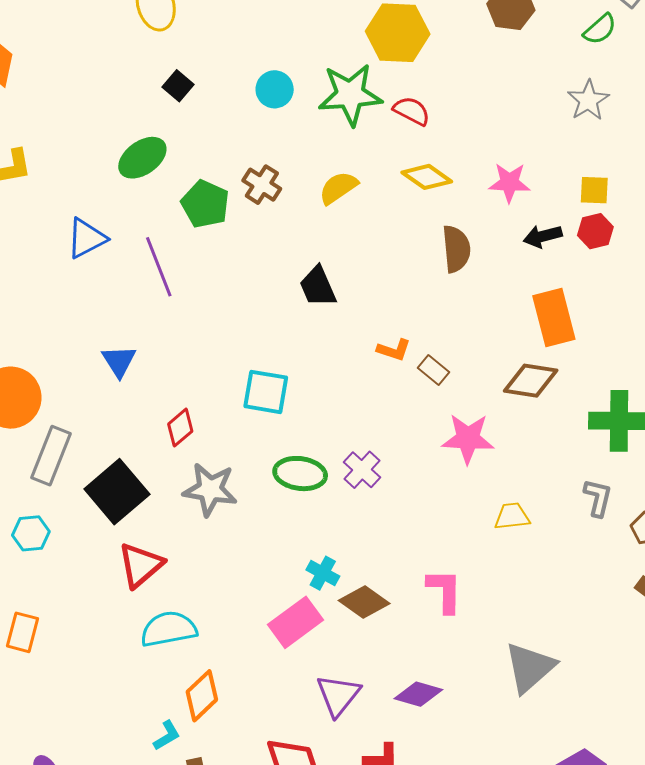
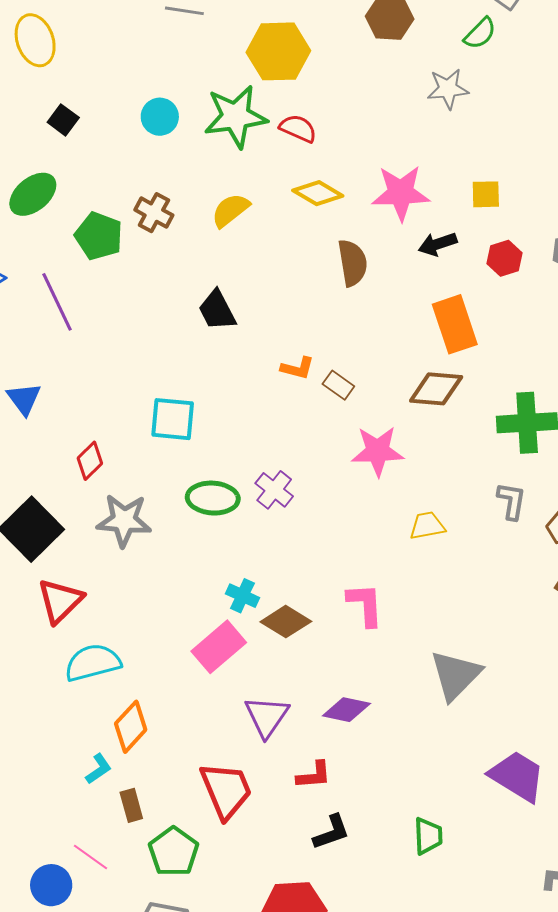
gray star: (588, 100) -> (448, 89), moved, turned 30
pink star: (509, 183) -> (401, 193), size x1.4
red hexagon: (595, 231) -> (505, 258), moved

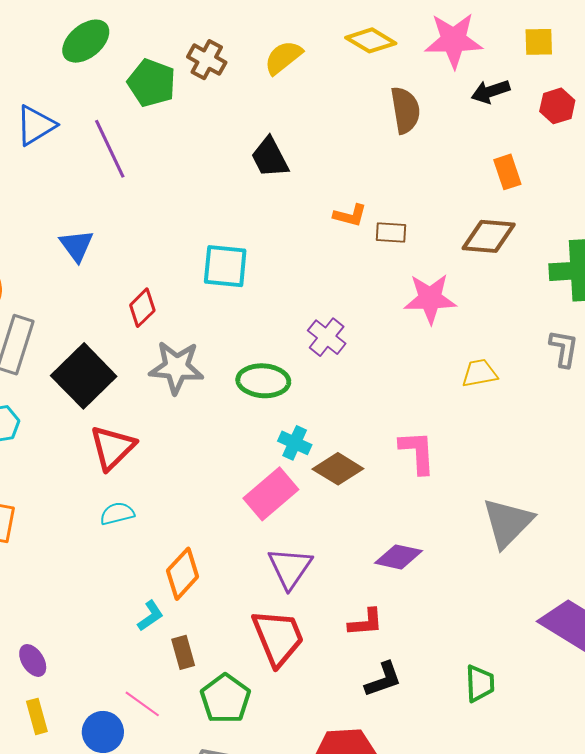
orange rectangle: (455, 324) -> (507, 172), size x0.6
brown rectangle: (338, 385) -> (391, 233), turned -32
green ellipse: (213, 498) -> (263, 381), moved
cyan semicircle: (93, 663) -> (117, 514), moved, size x0.6
purple triangle: (267, 716) -> (290, 568), moved

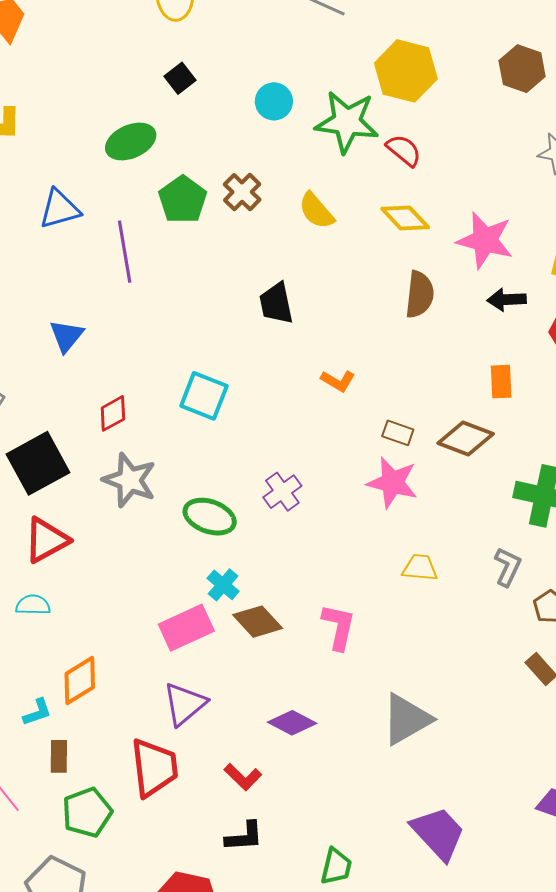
yellow semicircle: (283, 57) -> (316, 211), turned -108
brown rectangle: (391, 233) -> (398, 433), moved
red L-shape: (366, 622) -> (243, 777), turned 33

